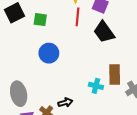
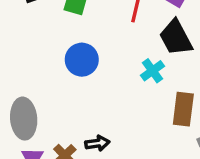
cyan cross: (96, 86) -> (153, 71), moved, turned 32

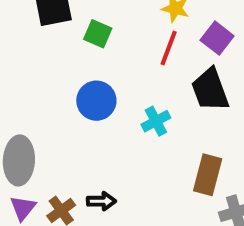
cyan cross: (153, 71) -> (156, 121), moved

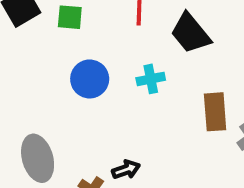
cyan cross: (156, 121) -> (151, 79), turned 36

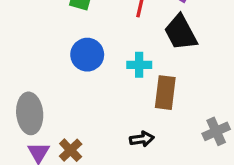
brown rectangle: (215, 112) -> (165, 93), moved
black arrow: (126, 170) -> (142, 139), moved

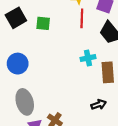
blue circle: (87, 55) -> (18, 64), moved

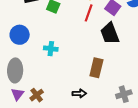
cyan cross: (88, 58) -> (51, 49), moved

